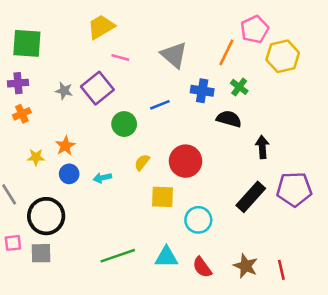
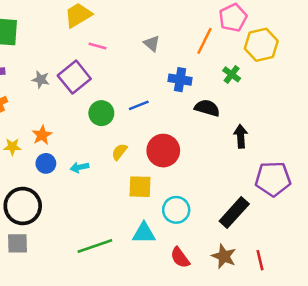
gray triangle: (174, 55) -> (152, 43), size x0.6
green cross: (239, 87) -> (232, 74), moved
blue line: (160, 105) -> (139, 105), moved
black rectangle: (251, 197) -> (234, 212), moved
cyan triangle: (166, 257) -> (144, 233), moved

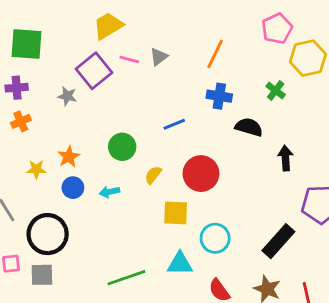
orange line: (205, 41) -> (215, 54), moved
gray triangle: (152, 43) -> (159, 57), moved, turned 42
purple square: (74, 77) -> (94, 71), moved
green circle: (101, 113) -> (122, 147), moved

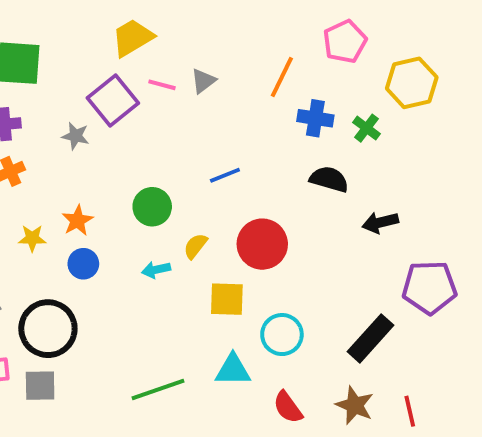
pink pentagon: (277, 29) -> (345, 42), moved
blue cross: (219, 96) -> (315, 118), moved
black arrow: (285, 158) -> (380, 222), turned -100
cyan arrow: (110, 192) -> (156, 270), moved

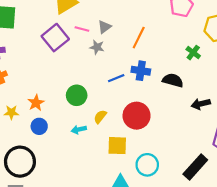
orange line: (282, 77) -> (139, 38), moved
blue cross: (315, 118) -> (141, 71), moved
gray star: (75, 136) -> (97, 47), moved

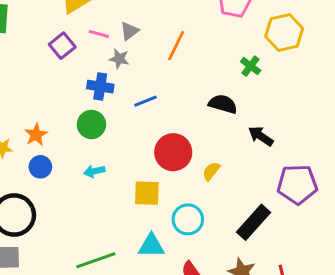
purple square: (55, 38) -> (62, 46), size x0.7
blue cross: (141, 71) -> (100, 87), moved
black arrow: (201, 104) -> (261, 136), turned 48
yellow semicircle: (100, 117) -> (211, 171), moved

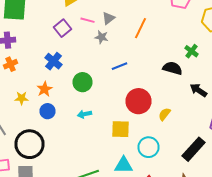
green cross: (251, 66) -> (192, 51), moved
blue cross: (100, 87) -> (54, 61), moved, turned 30

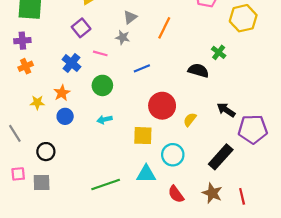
pink line: (88, 20) -> (100, 53), moved
black arrow: (198, 90) -> (226, 110), moved
black circle: (30, 144) -> (46, 152), size x0.6

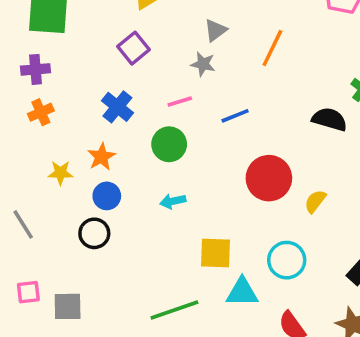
pink line: (100, 53) -> (180, 102), moved, turned -32
yellow square: (143, 136) -> (215, 253), moved
black circle: (46, 152) -> (94, 233), moved

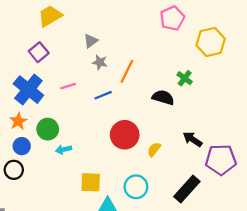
orange line: (272, 48) -> (127, 71), moved
gray star: (203, 64) -> (100, 62), moved
blue cross: (117, 107) -> (28, 90), size x1.5
green circle: (169, 144) -> (48, 129), moved

